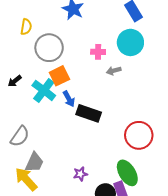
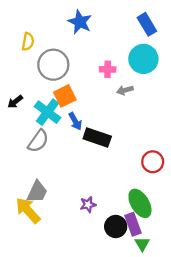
red circle: (139, 135) -> (153, 162), size x0.7
gray semicircle: (20, 136) -> (38, 141), moved

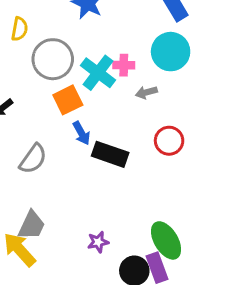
cyan cross: (48, 112) -> (98, 73), moved
red circle: (153, 162) -> (169, 141), moved

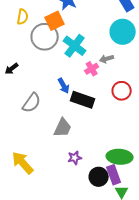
pink cross: (124, 65) -> (92, 69), moved, turned -32
orange square: (68, 100) -> (55, 21), moved
gray trapezoid: (32, 225) -> (63, 128), moved
green ellipse: (166, 240) -> (120, 157), turned -55

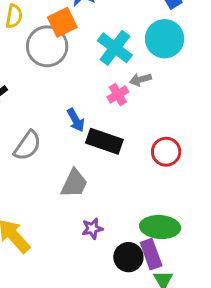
cyan cross: (75, 46) -> (115, 48), moved
red circle: (122, 91) -> (166, 152), moved

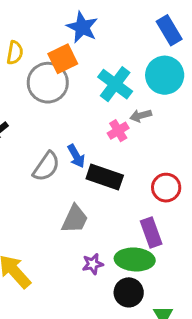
gray semicircle: (28, 146) -> (46, 167), moved
green ellipse: (160, 227) -> (135, 259), moved
purple rectangle: (151, 254) -> (151, 233), moved

